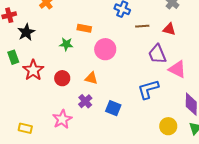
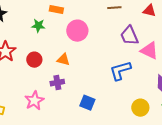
red triangle: (169, 29) -> (149, 11), moved
purple cross: (85, 101) -> (57, 83), turned 32
blue square: (113, 108) -> (87, 103), moved

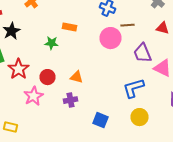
pink circle: (77, 31) -> (110, 38), moved
pink star: (34, 101) -> (34, 96), moved
yellow circle: (140, 108) -> (140, 117), moved

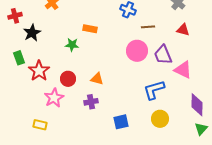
pink circle: (110, 38) -> (137, 51), moved
blue square: (100, 120) -> (121, 122), turned -35
yellow rectangle: (10, 127) -> (40, 125), moved

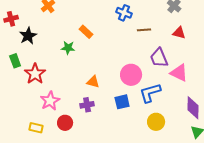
orange rectangle: (90, 29) -> (86, 32), turned 32
pink circle: (137, 51) -> (131, 75), moved
red circle: (68, 79) -> (65, 123), moved
blue square: (121, 122) -> (122, 102), moved

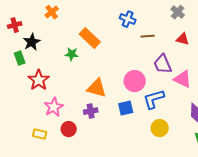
orange rectangle: (86, 32) -> (90, 38), size x1.5
green rectangle: (15, 61) -> (20, 58), moved
orange triangle: (93, 82) -> (97, 88), size x1.5

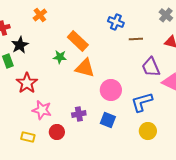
pink circle: (135, 81) -> (111, 90), moved
orange triangle: (97, 88) -> (85, 68), moved
pink star: (54, 107) -> (42, 110), turned -30
blue square: (126, 108) -> (108, 120), moved, turned 35

